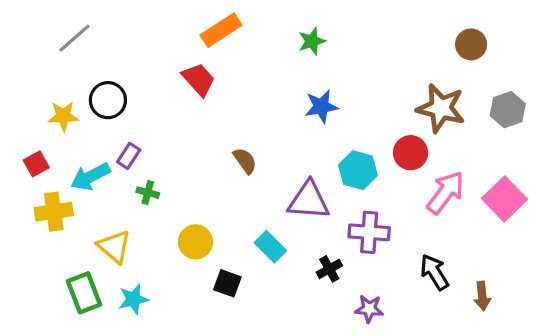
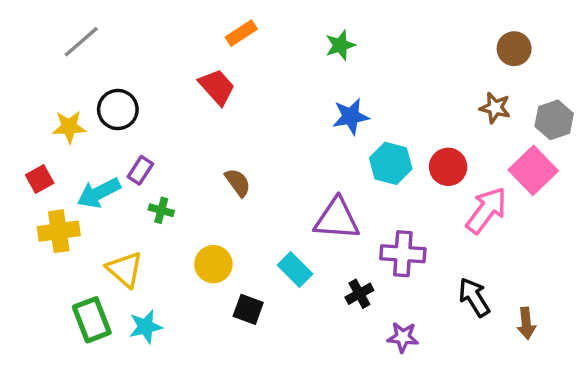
orange rectangle: (221, 30) -> (241, 33), size x0.7
brown star: (441, 108) -> (495, 108), moved, size x0.6
brown semicircle: (245, 161) -> (238, 182), moved
cyan hexagon: (358, 170) -> (391, 163), moved
pink square: (505, 199) -> (533, 170), moved

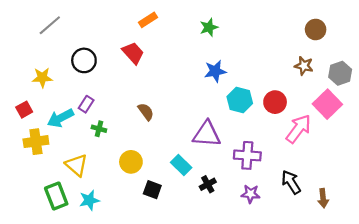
black circle: (118, 109) -> (84, 60), moved
black cross: (359, 294) -> (208, 184), moved
purple star: (403, 337) -> (250, 194), moved

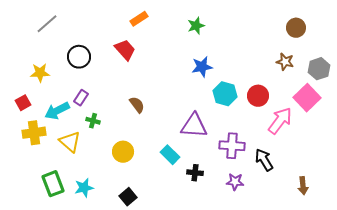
yellow triangle: (77, 165) -> (70, 142), moved
black arrow: (291, 182) -> (264, 160), moved
black cross: (208, 184) -> (195, 173), turned 35
black square: (152, 190) -> (128, 197), moved, turned 30

